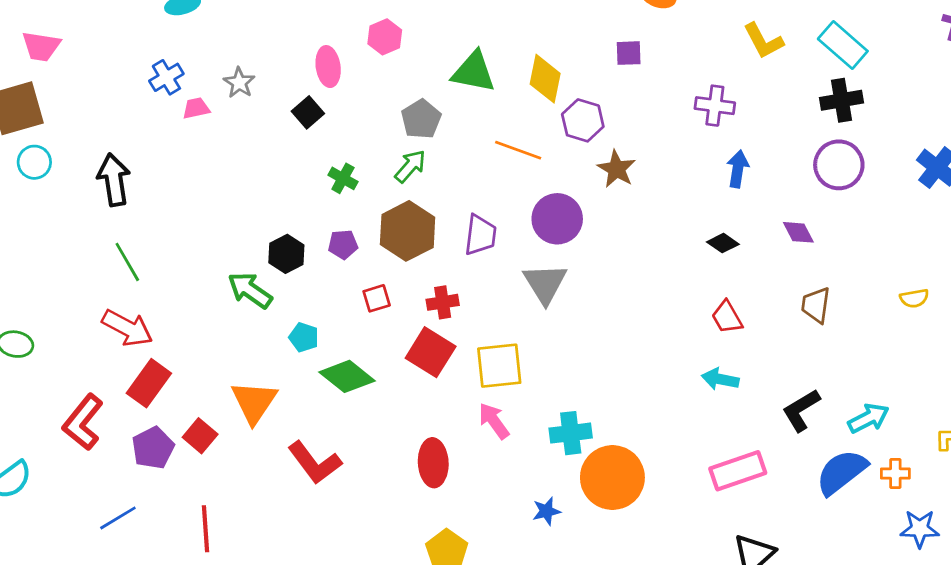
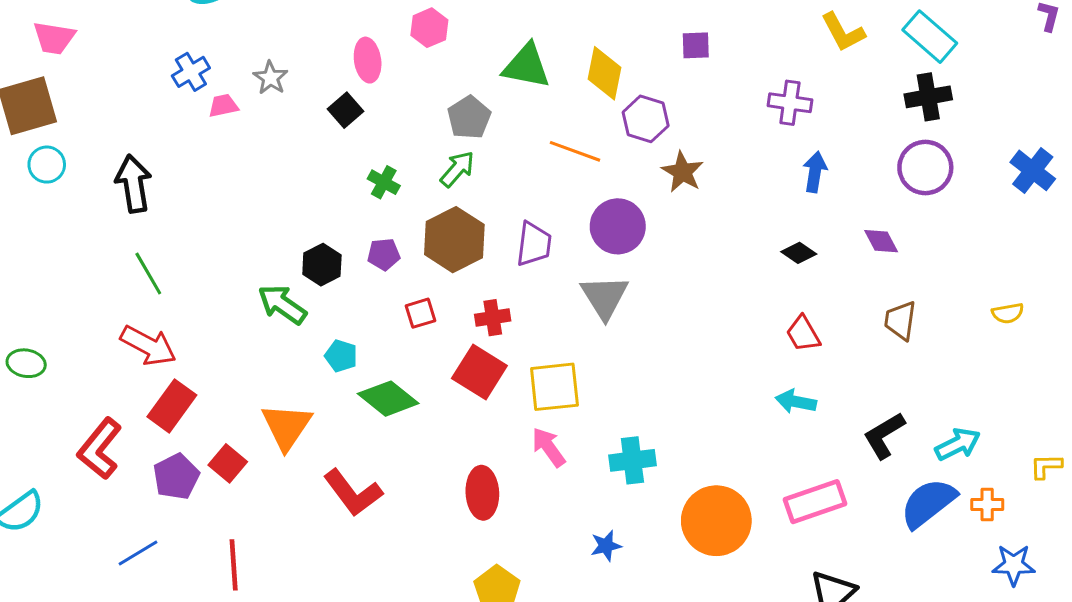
orange circle: (612, 478) -> (716, 521), moved

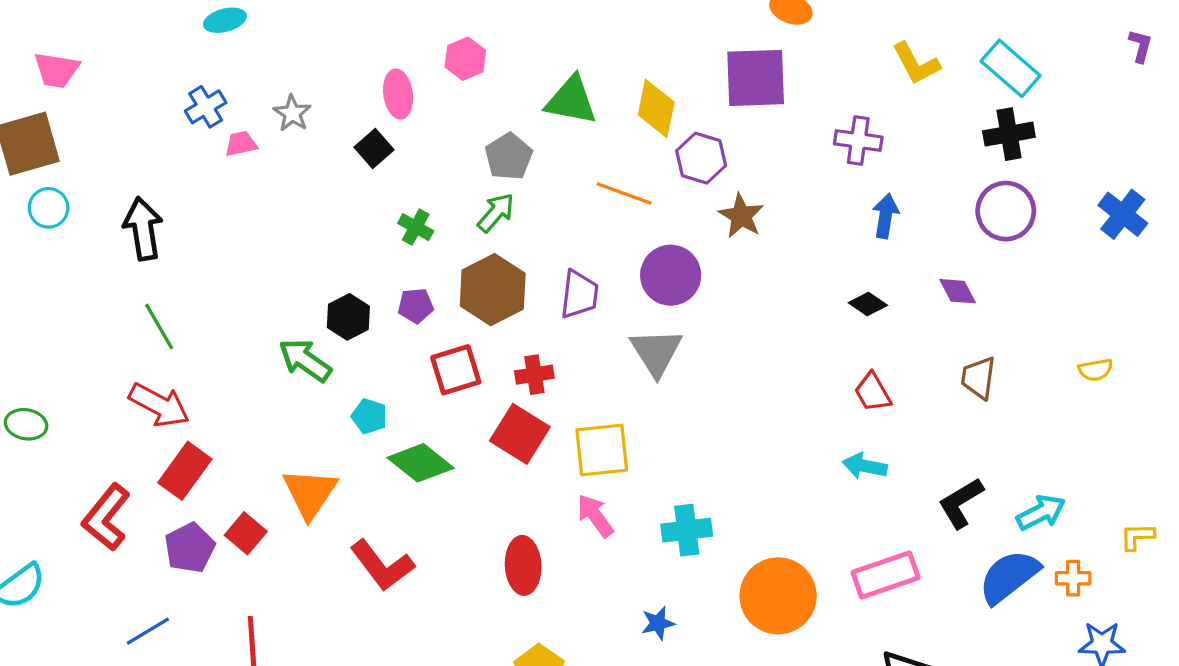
purple square: (696, 45) -> (756, 78), size x2.0
red square: (421, 313) -> (456, 370), size x1.5

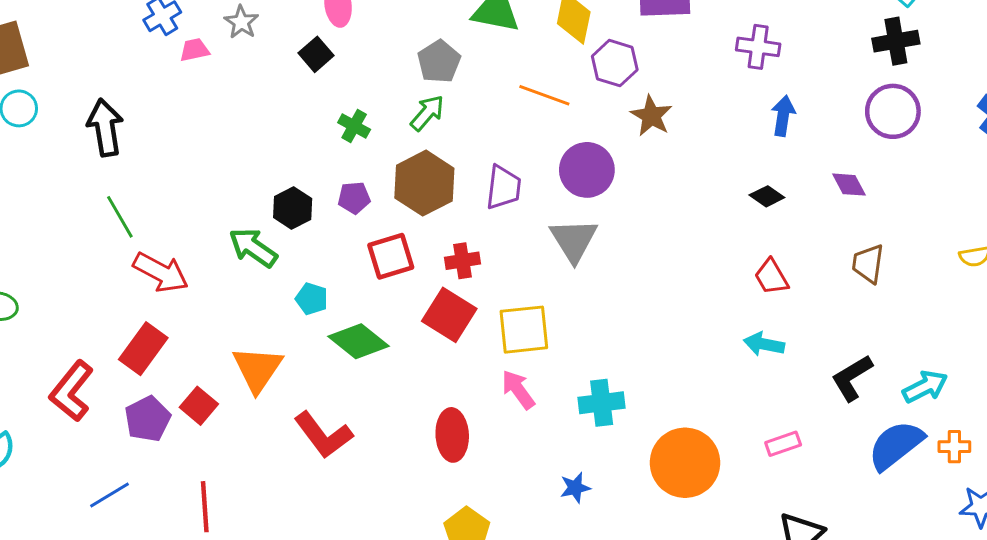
red arrow: (159, 405) -> (161, 272), moved
pink rectangle: (886, 575) -> (783, 444), size x0.6

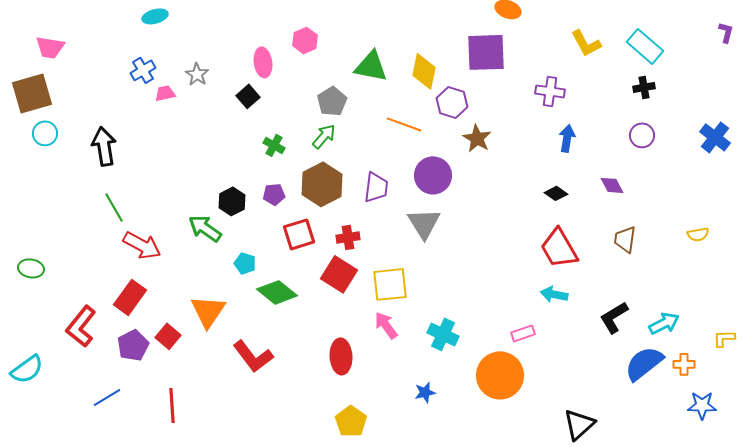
black cross: (896, 41) -> (644, 87), size x0.7
purple circle: (893, 111) -> (642, 135), size x0.7
red trapezoid: (771, 277) -> (559, 248), size x1.6
cyan cross: (602, 403) -> (443, 334), turned 32
pink rectangle: (783, 444) -> (523, 333), moved

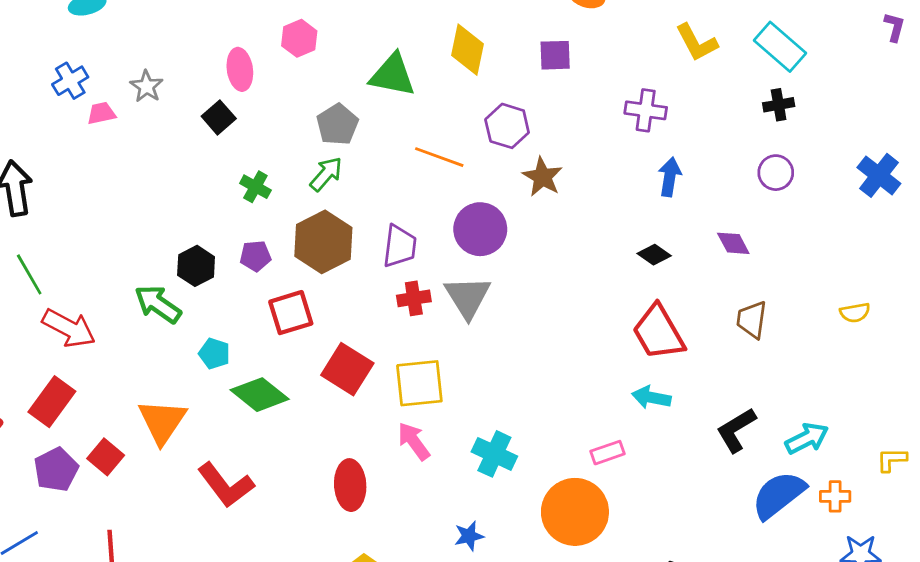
purple square: (486, 52) -> (555, 55), size x0.6
yellow diamond: (424, 71) -> (468, 50), moved
red cross: (348, 237) -> (414, 298), moved

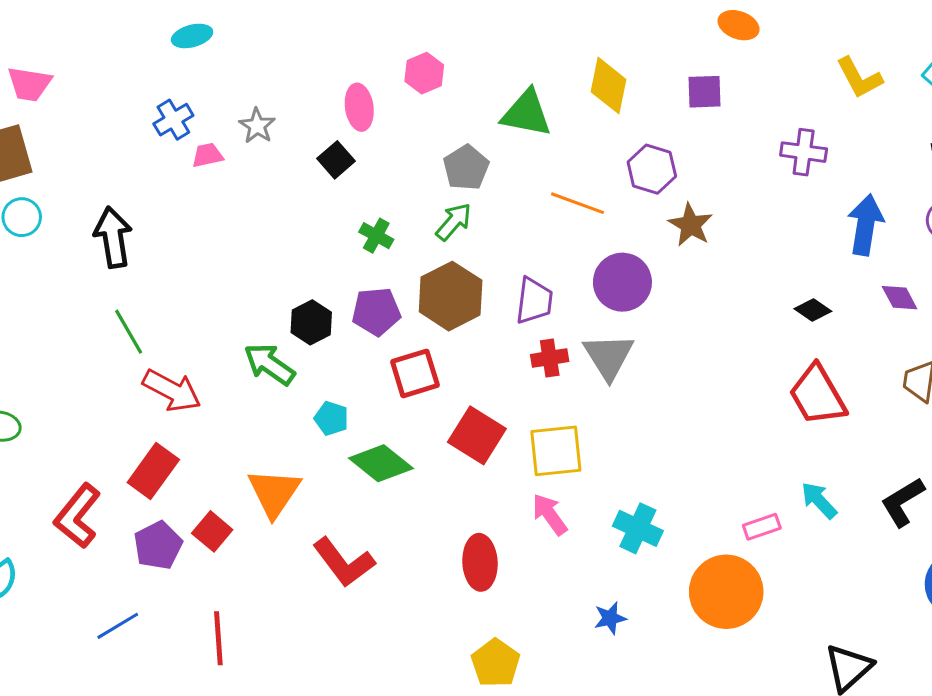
blue arrow: (670, 177) -> (865, 225), moved, size x1.4
purple pentagon: (255, 256) -> (376, 312), size x1.4
cyan arrow: (651, 397) -> (819, 500), moved, turned 36

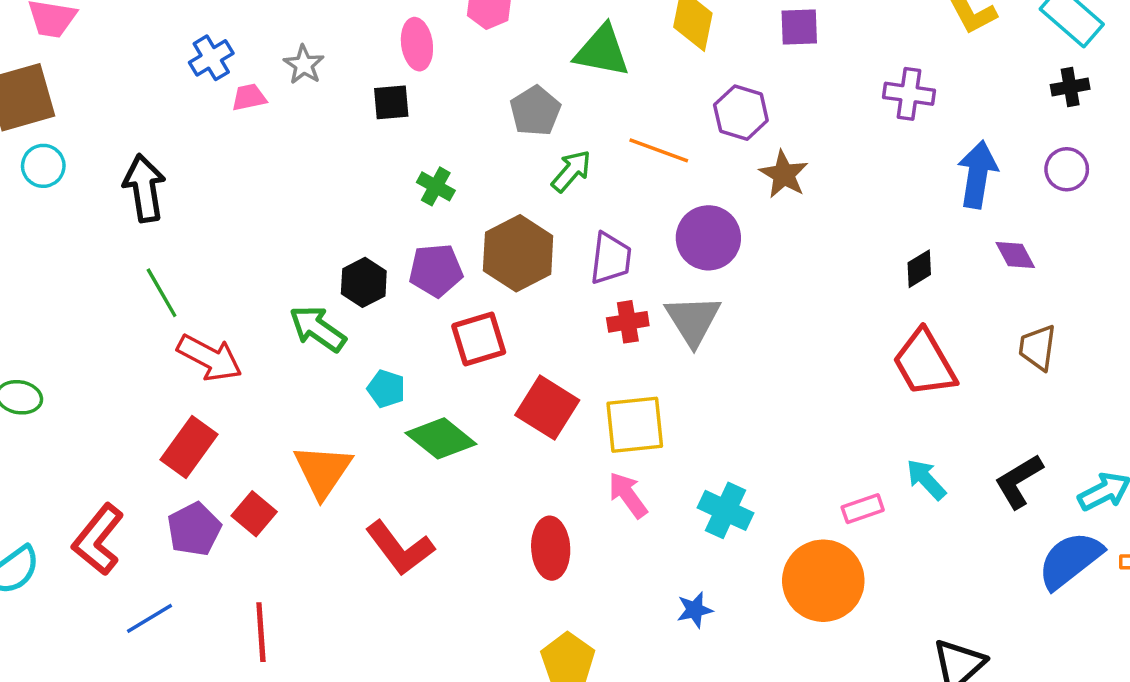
black square: (336, 160) -> (391, 102), turned 36
green arrow: (454, 222) -> (571, 171), moved
black diamond: (813, 310) -> (919, 269), turned -66
red L-shape: (77, 516) -> (98, 540), moved

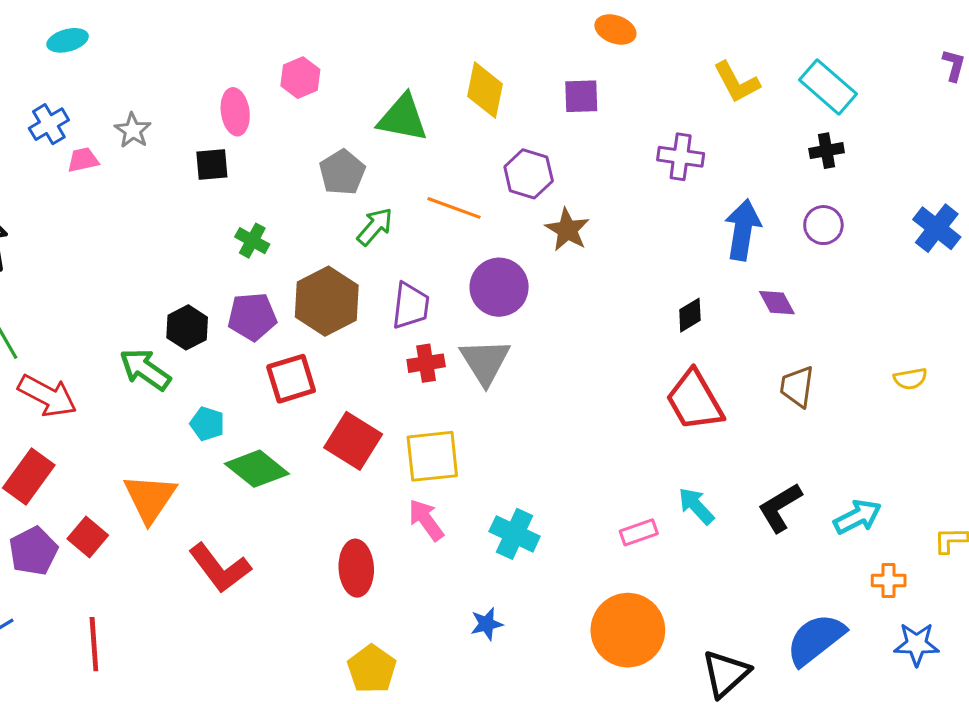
blue semicircle: (1070, 560) -> (816, 639), moved
orange circle: (823, 581) -> (628, 630), moved

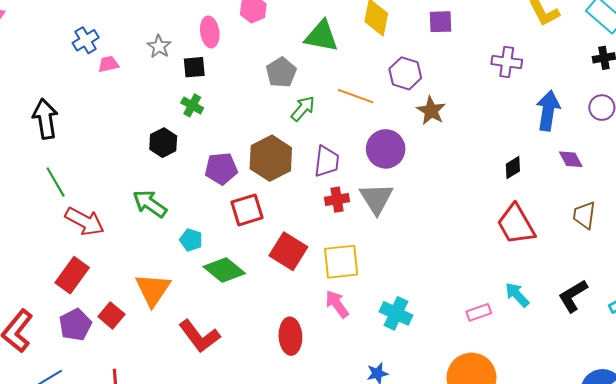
gray star: (133, 130) -> (159, 46), moved
green cross: (252, 241) -> (192, 105), moved
black hexagon: (187, 327) -> (163, 143), moved

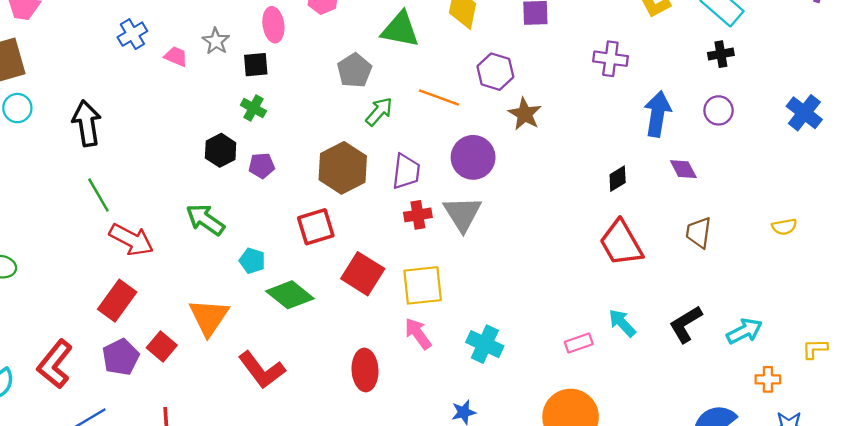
pink trapezoid: (108, 64) -> (176, 56), moved, turned 35
purple pentagon: (221, 169) -> (262, 166), moved, size x0.7

